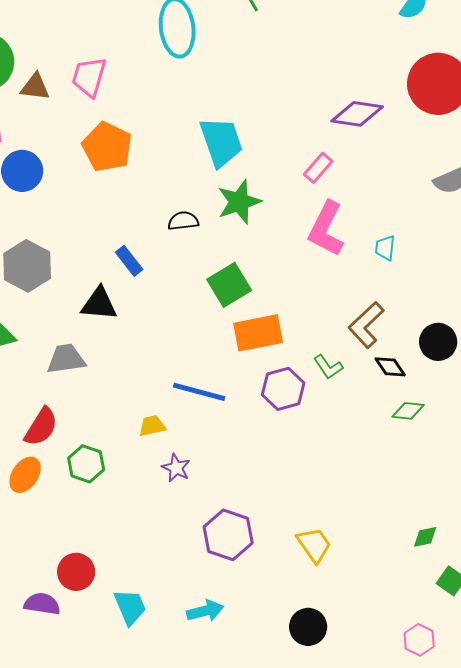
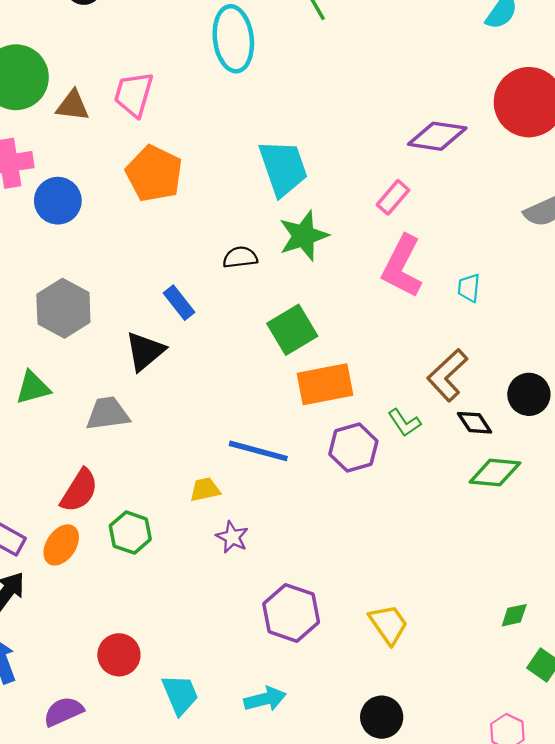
black triangle: (99, 304) -> (145, 351), turned -45
green diamond: (408, 411) -> (495, 472), size x1.4
purple semicircle: (42, 604) -> (63, 711), moved, turned -33

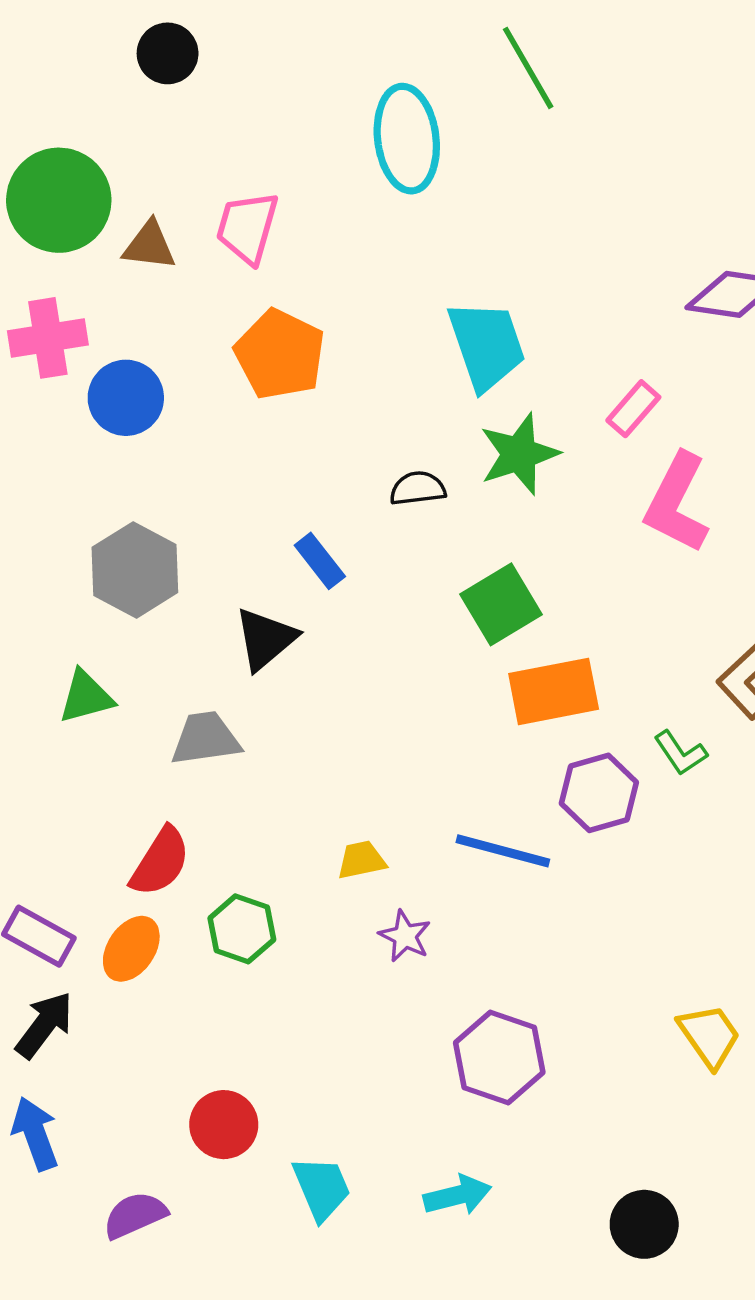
pink rectangle: (393, 197) -> (633, 409), moved
blue line: (258, 451) -> (503, 851), moved
yellow trapezoid: (388, 624) -> (709, 1036), moved

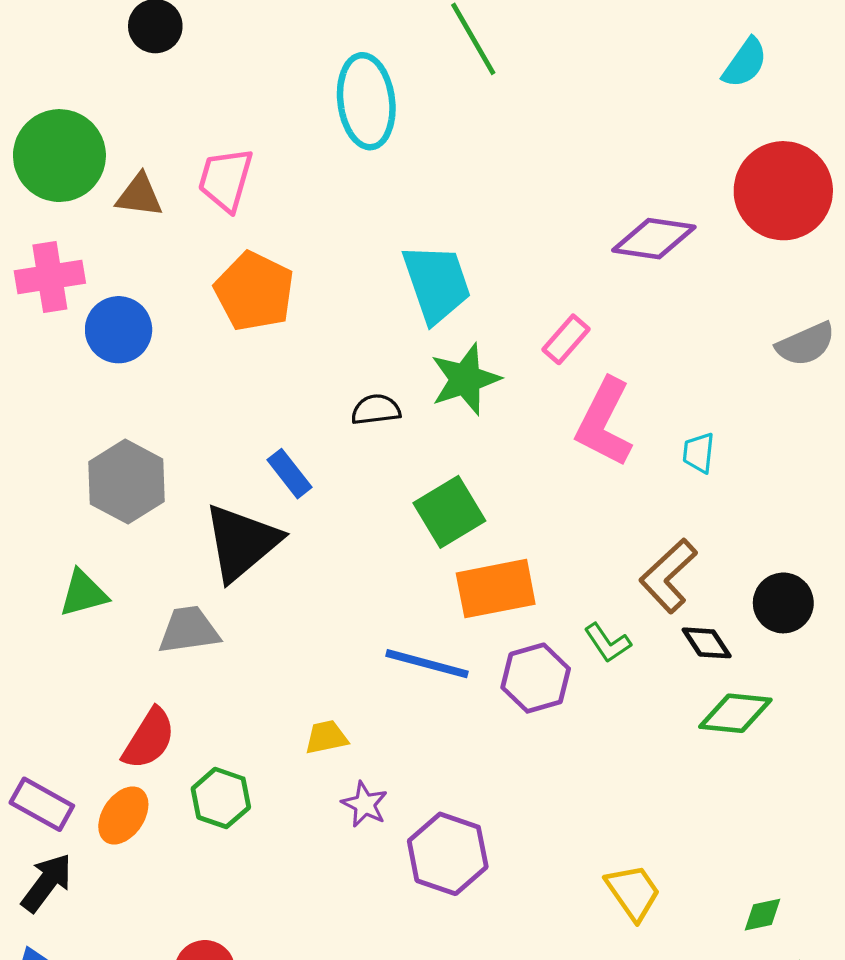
black triangle: (265, 639) -> (242, 542), size x1.4
blue line: (503, 851) -> (427, 664), moved
purple hexagon: (499, 1058) -> (448, 854), moved

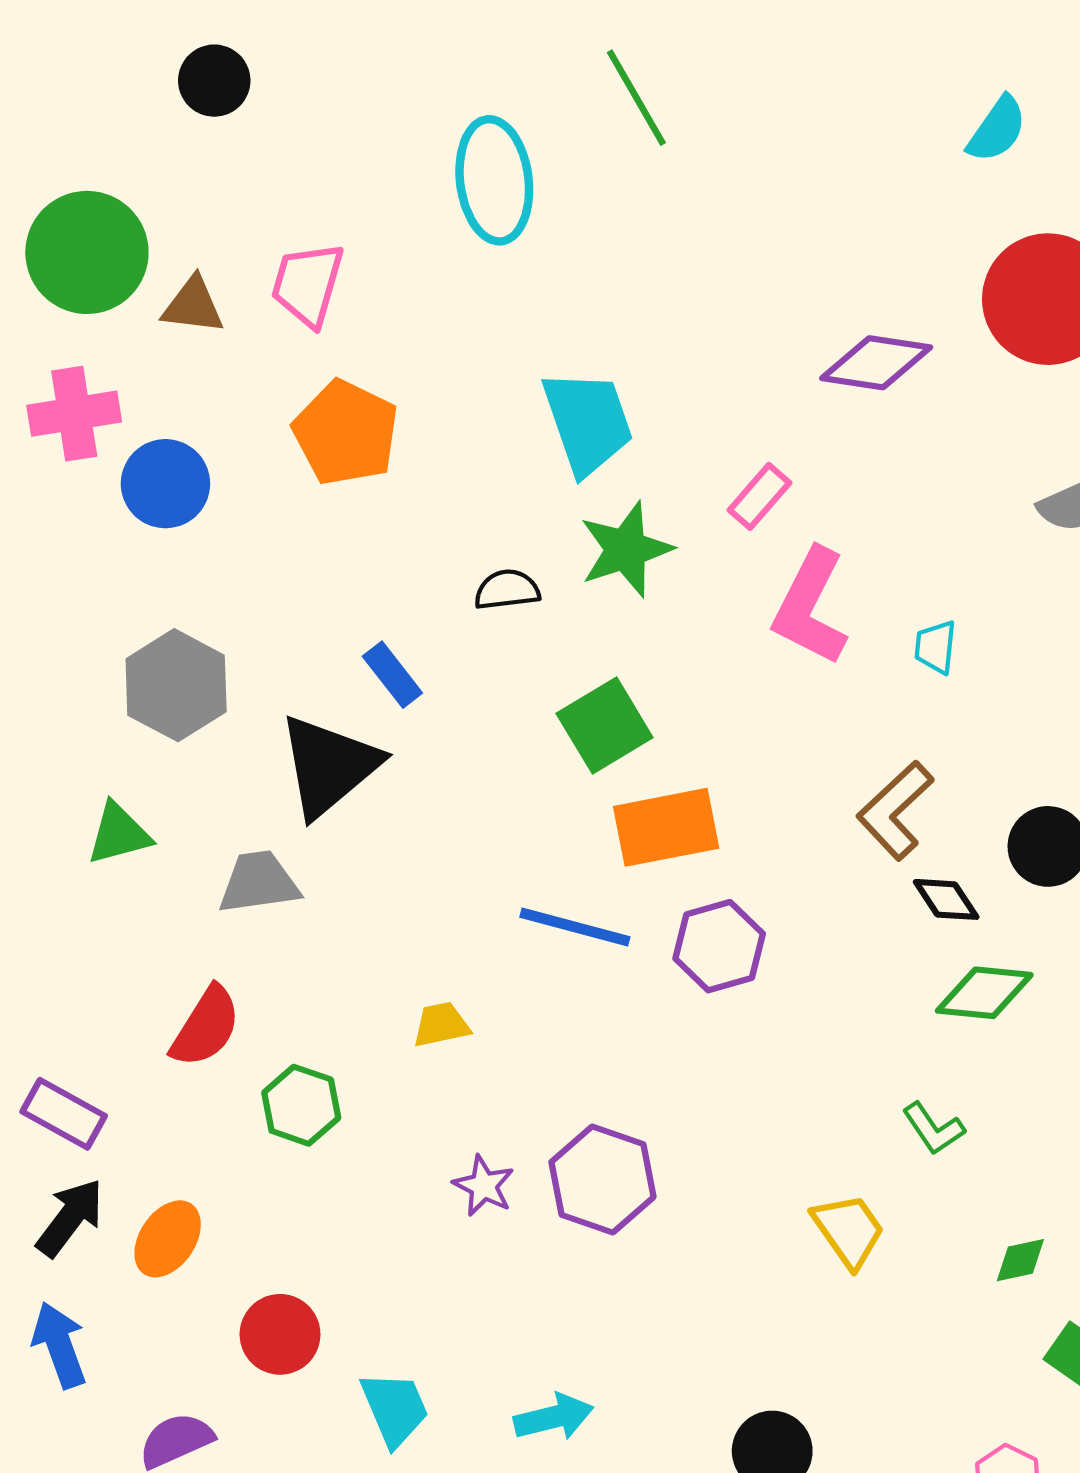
green L-shape: (608, 643) -> (933, 1129), moved
purple star: (365, 804) -> (484, 1186), moved
orange ellipse: (123, 815) -> (168, 1239), moved

